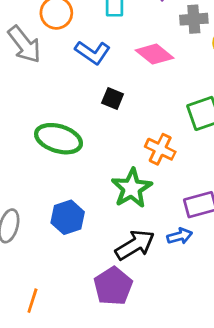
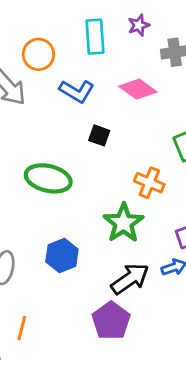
orange line: (32, 301) -> (22, 328), moved

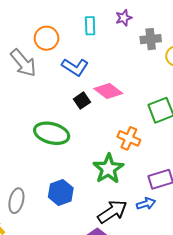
cyan rectangle: (95, 37) -> (90, 26), size x0.7
pink diamond: (138, 89) -> (108, 91), moved
black square: (99, 135) -> (82, 101), moved, turned 35

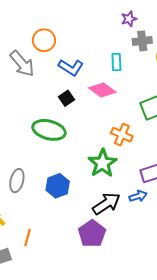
purple star: (124, 18) -> (129, 19), moved
cyan rectangle: (90, 26) -> (116, 62), moved
black square: (82, 101) -> (67, 98), moved
gray ellipse: (16, 201) -> (17, 181), moved

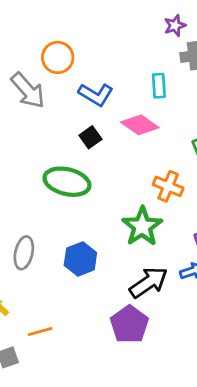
orange line: (27, 238) -> (40, 332), turned 60

